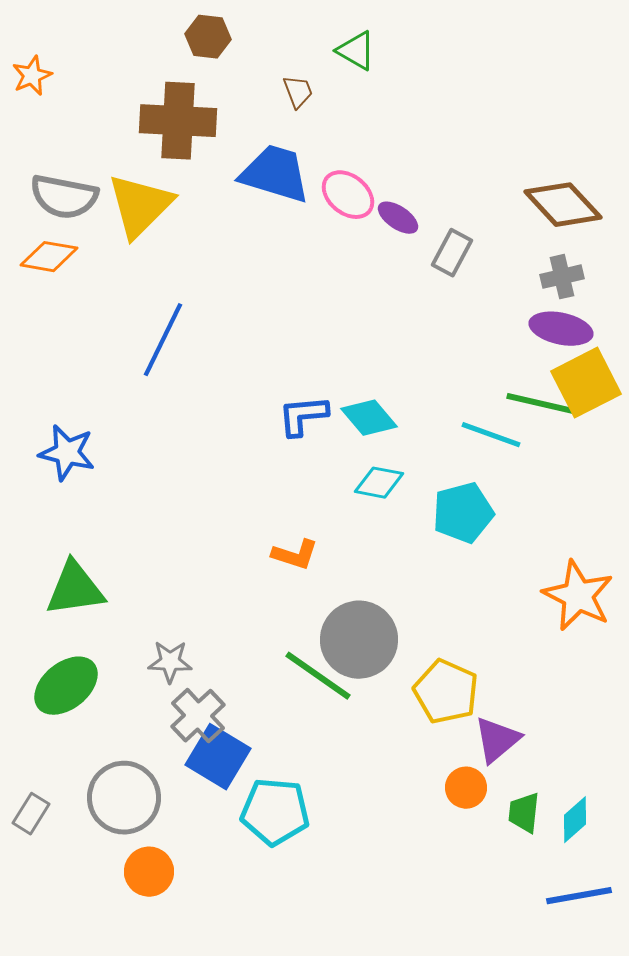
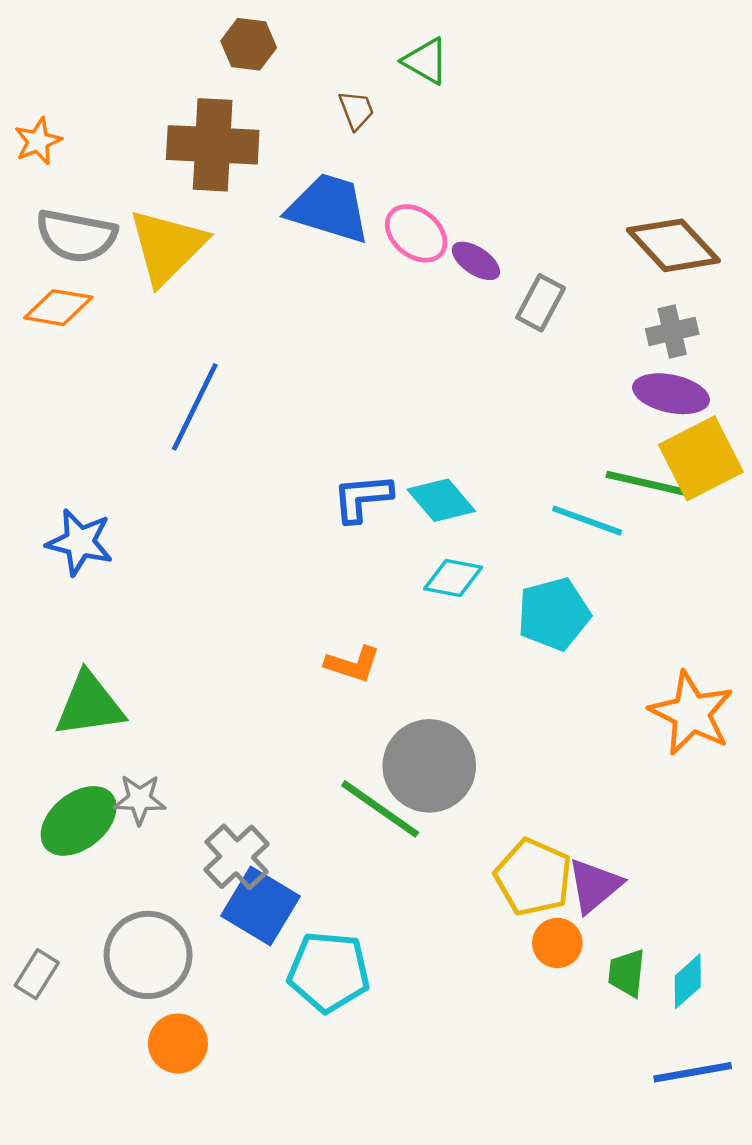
orange star: (32, 76) -> (38, 141), moved
gray star: (170, 662) -> (140, 799), moved
yellow pentagon: (446, 692) -> (533, 877), moved

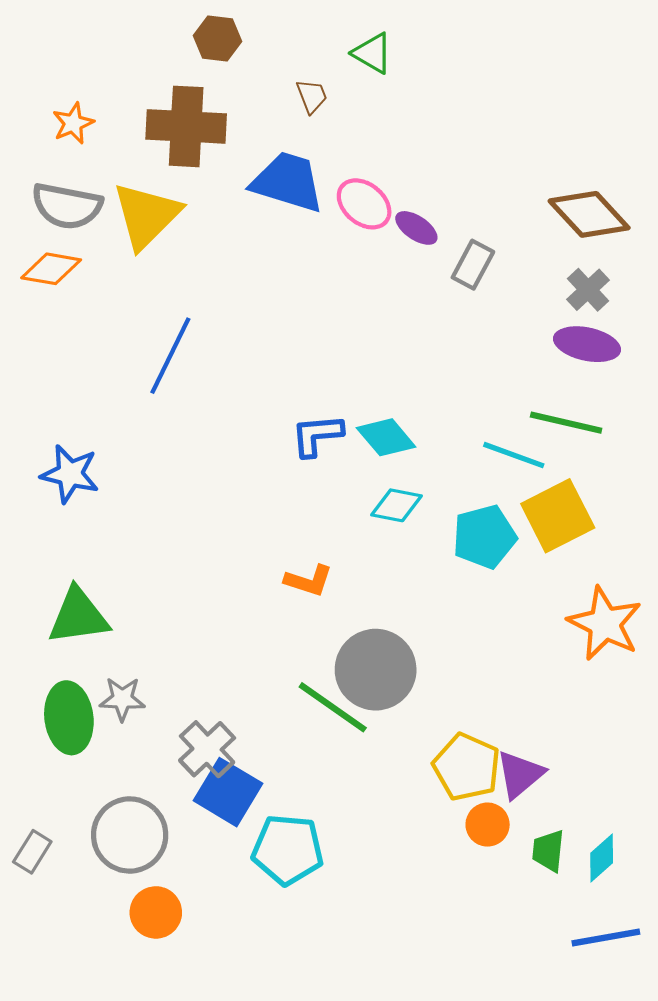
orange star: (38, 141) -> (73, 123), moved
gray cross: (672, 331) -> (588, 290), turned -30
yellow square: (701, 458) -> (558, 516), moved
green ellipse: (79, 821) -> (69, 718), turned -58

